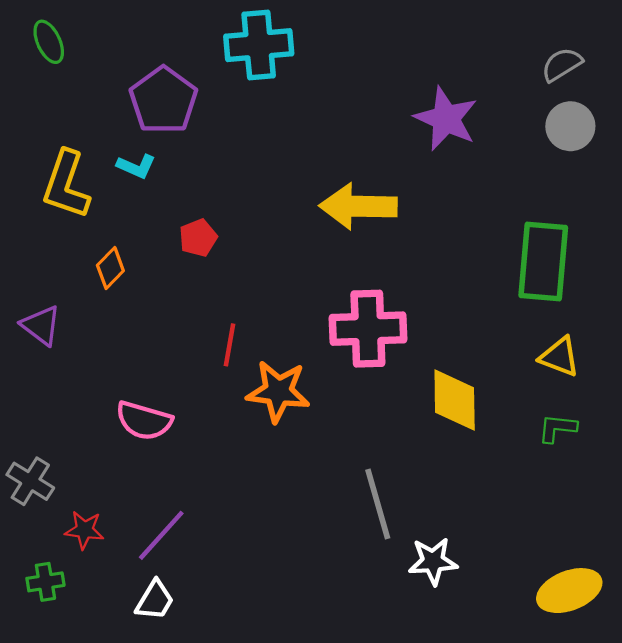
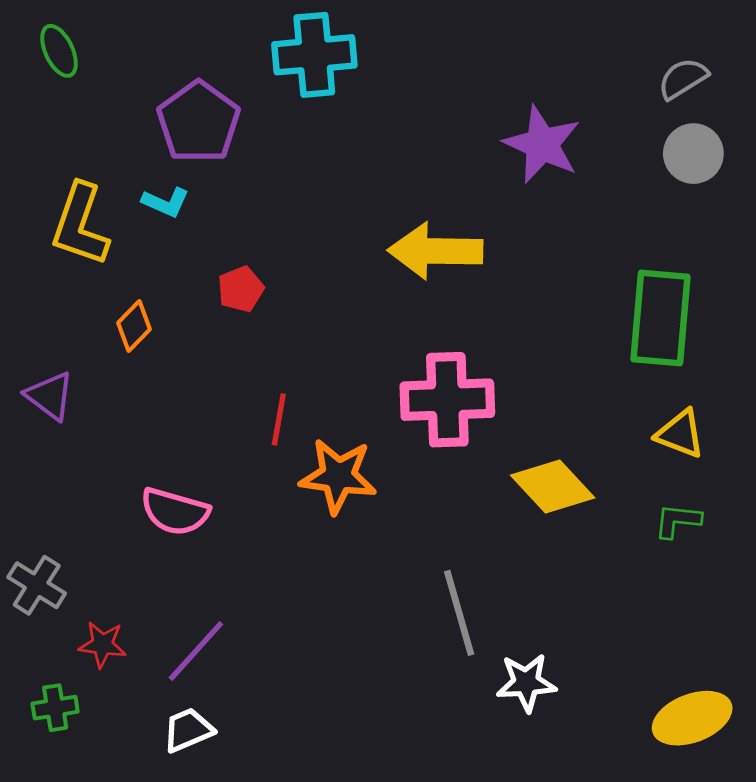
yellow diamond: (455, 400) -> (553, 487), turned -42
white trapezoid: (155, 600) -> (188, 730), turned -144

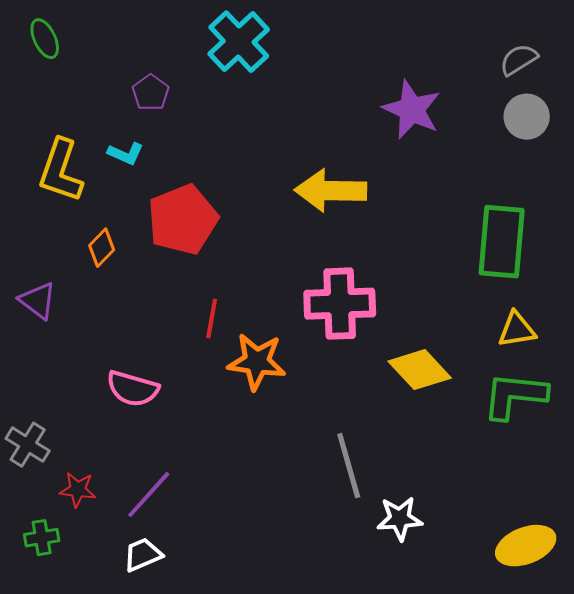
cyan cross: (314, 55) -> (239, 42), turned -38
purple pentagon: (199, 122) -> (151, 93), size x0.6
red pentagon: (241, 289) -> (183, 220), size x2.0
yellow triangle: (680, 434) -> (517, 330), turned -30
green L-shape: (678, 521) -> (515, 396), size x1.8

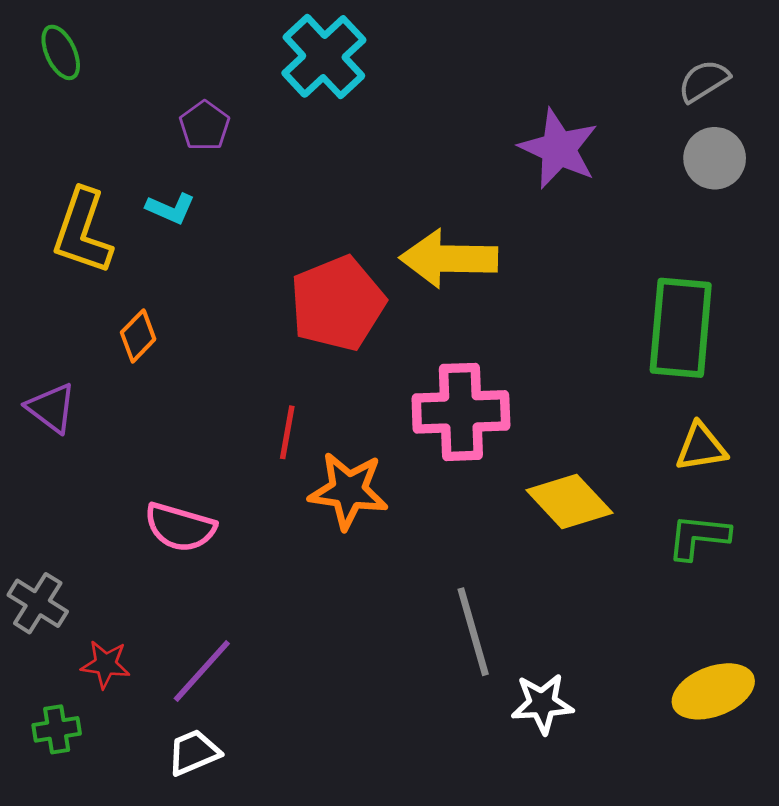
red pentagon: (183, 220) -> (337, 303), moved
green L-shape: (515, 396) -> (698, 537), size x0.7
yellow ellipse: (526, 546) -> (713, 691), moved

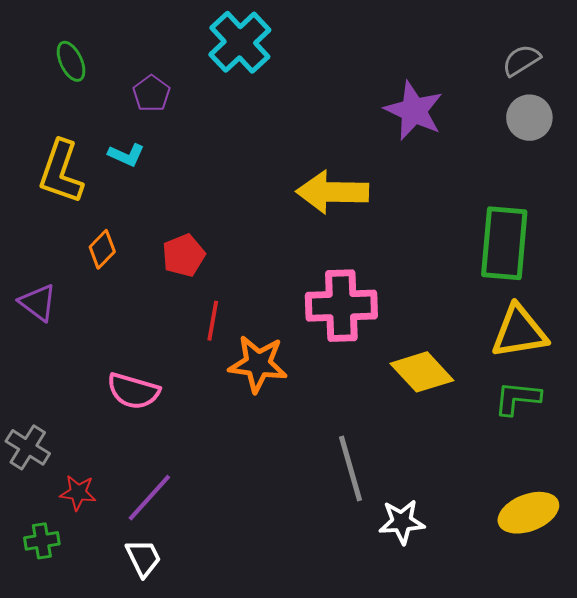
green ellipse: (61, 52) -> (71, 61), moved
red pentagon: (337, 303) -> (184, 255), moved, size x0.6
yellow triangle: (701, 447) -> (519, 332), size x1.5
white trapezoid: (194, 752) -> (143, 558), turned 87

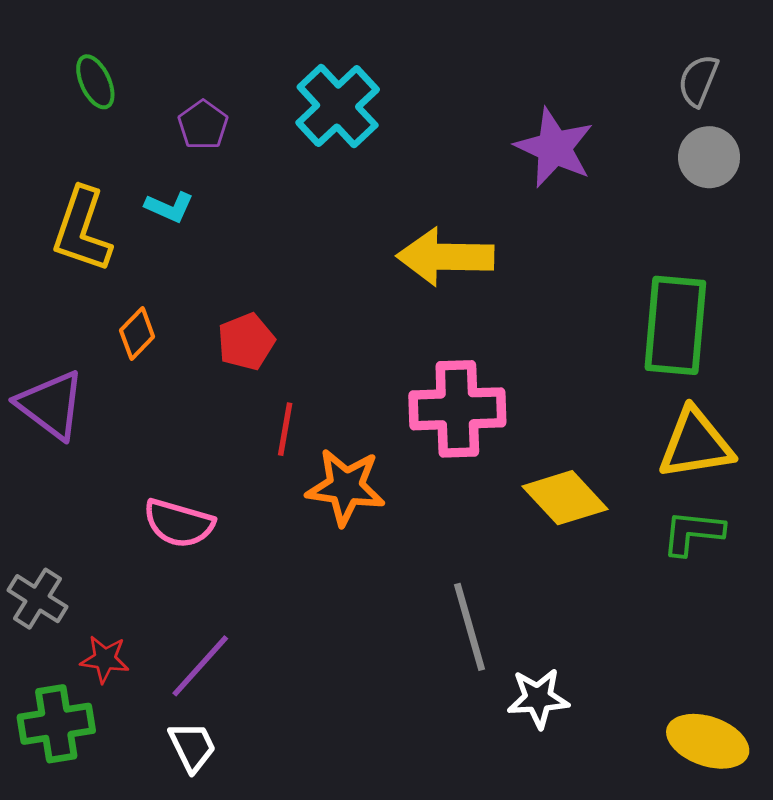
cyan cross: (240, 42) -> (338, 106), moved
gray semicircle: (521, 60) -> (698, 80), turned -36
purple triangle: (38, 303) -> (51, 405), size x1.4
yellow ellipse: (528, 513) -> (708, 741), moved, turned 40
green cross: (42, 541) -> (56, 724), size x1.6

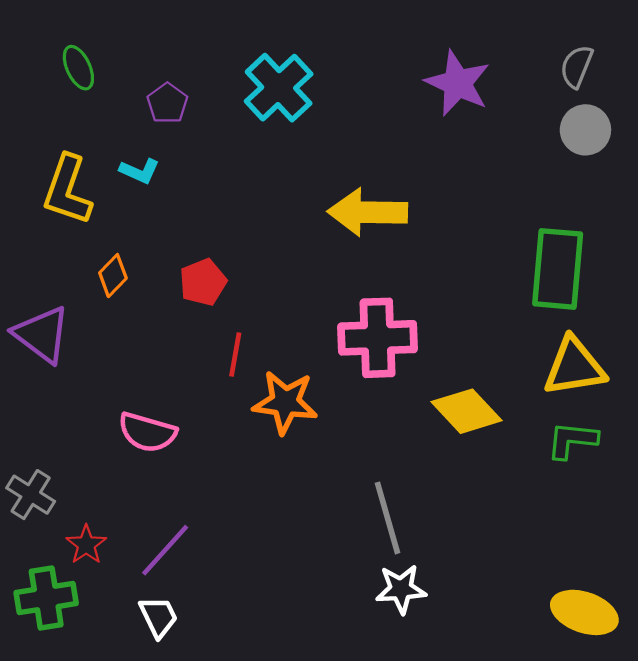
purple star: (554, 148) -> (458, 83), moved
red star: (105, 659) -> (86, 545), turned 30
white star: (538, 698) -> (401, 589), moved

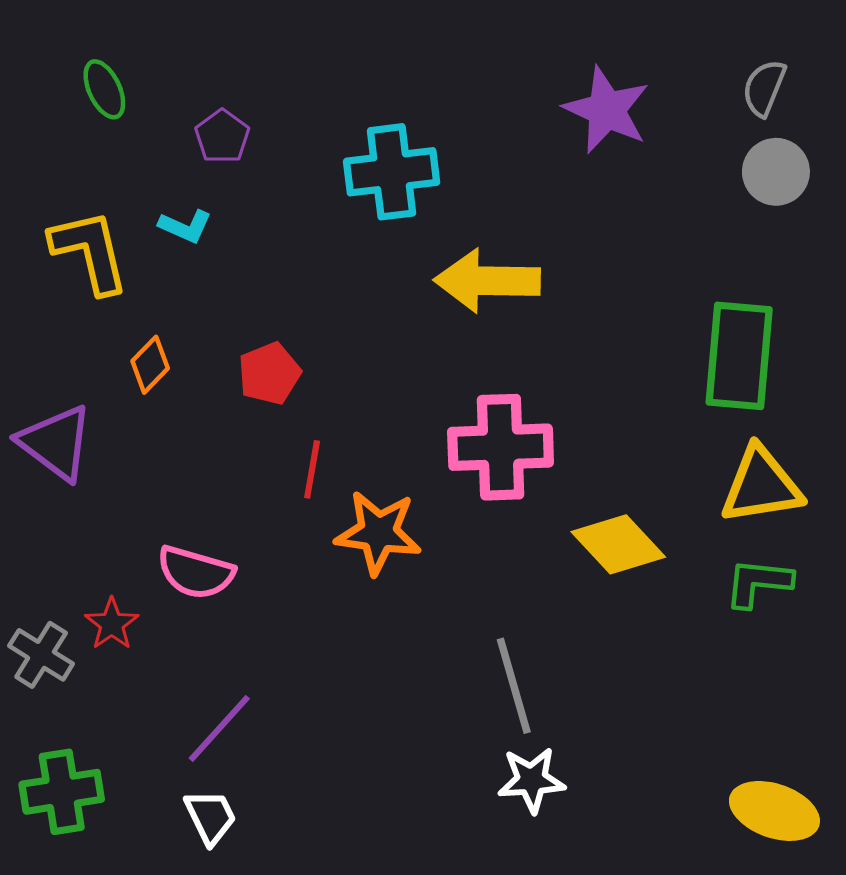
cyan cross: (279, 88) -> (392, 172), moved, turned 36
yellow L-shape: (67, 190) -> (90, 251), turned 148
red star: (86, 545) -> (112, 624), moved

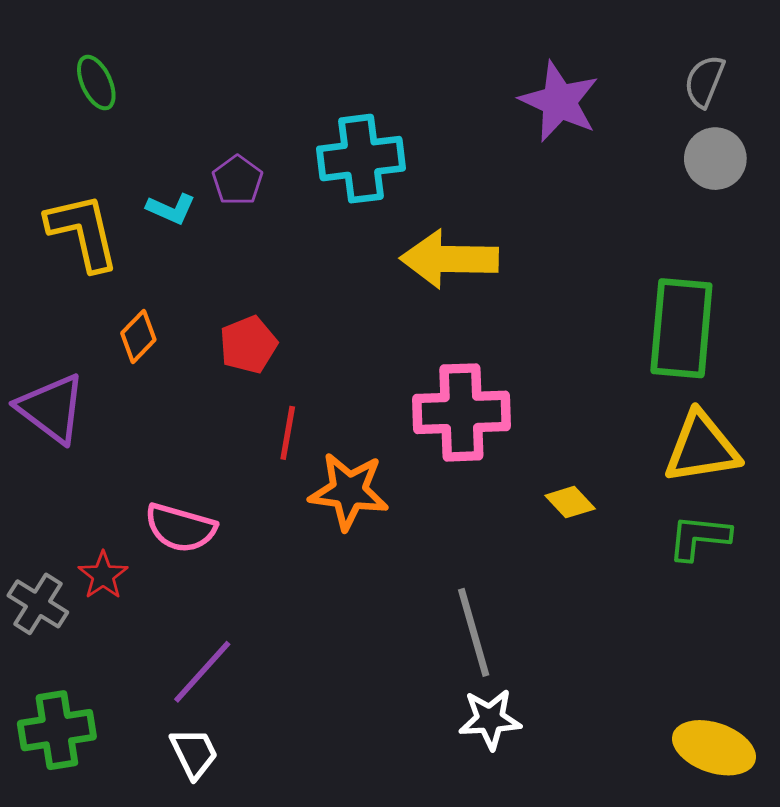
purple pentagon: (222, 136) -> (237, 180), moved
yellow diamond: (618, 544) -> (570, 502), size x0.6

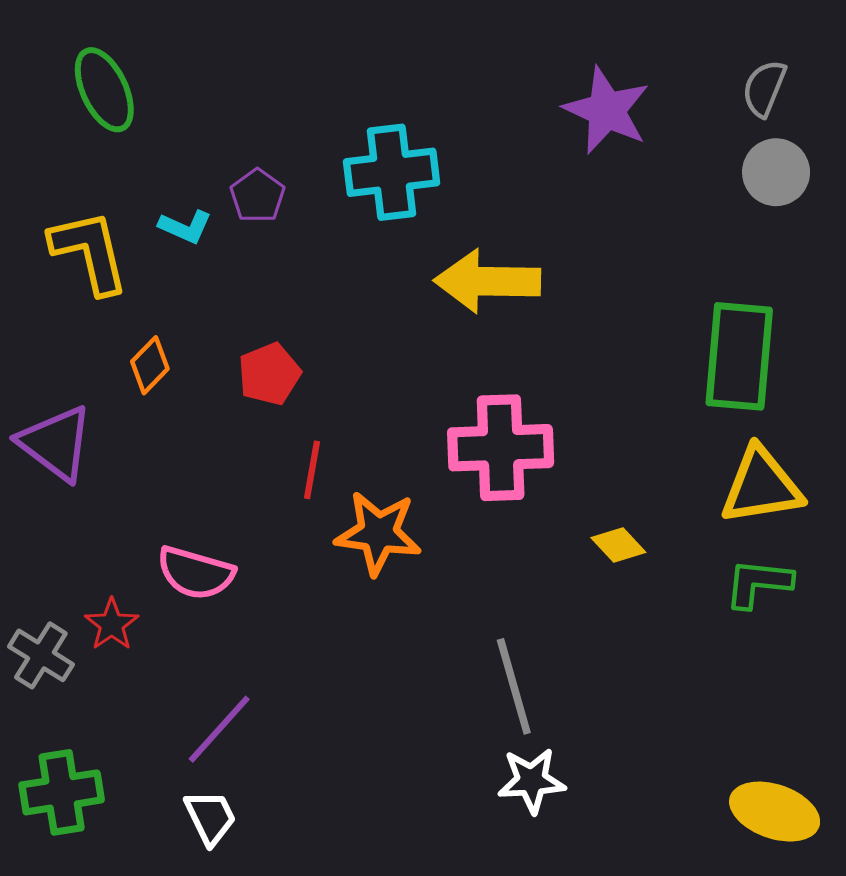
green ellipse: (96, 83) -> (104, 90), size x1.4

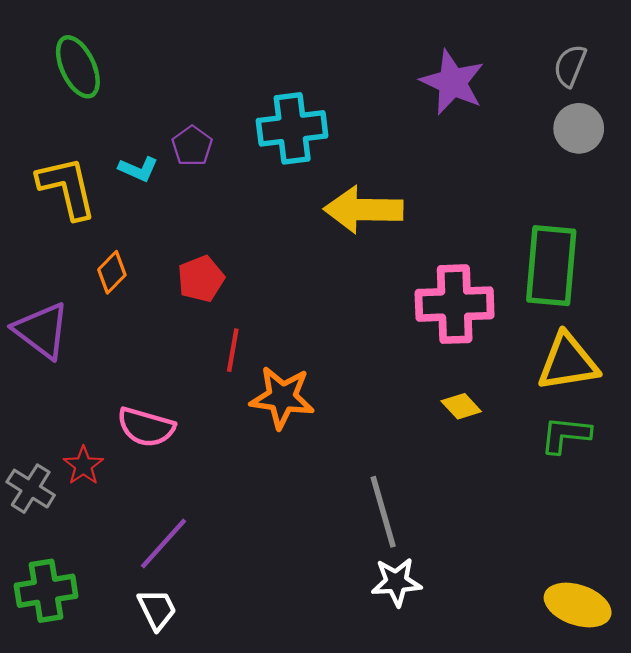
pink cross: (501, 448) -> (455, 304), moved

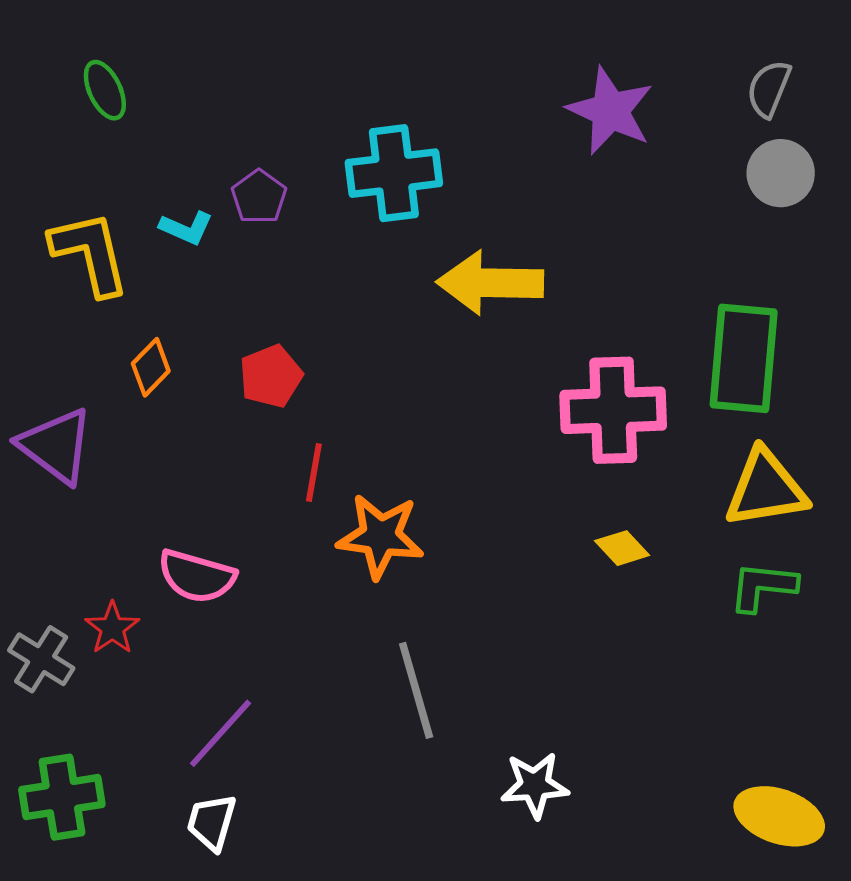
green ellipse: (78, 67) -> (105, 90), size x0.7
gray line: (383, 512) -> (416, 690), moved
white trapezoid: (157, 609) -> (212, 822), turned -138

